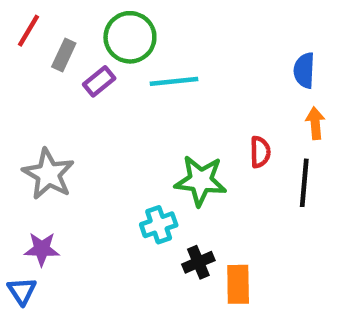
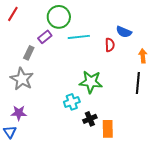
gray rectangle: (64, 55) -> (29, 53), moved
blue semicircle: (304, 70) -> (124, 32), moved, turned -70
red semicircle: (260, 152) -> (110, 45), moved

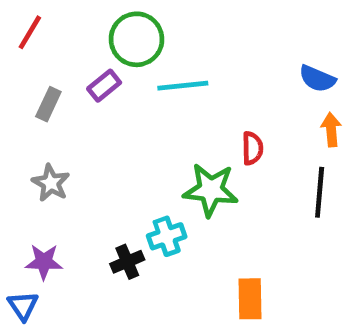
blue semicircle: (124, 32) -> (317, 79), moved
red semicircle: (110, 45) -> (252, 148), moved
gray rectangle: (29, 53) -> (48, 104), moved
gray star: (22, 79) -> (51, 183), size x0.7
black cross: (90, 119) -> (127, 262), moved

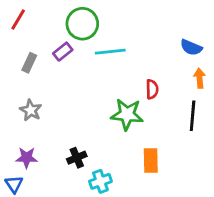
cyan cross: (167, 236) -> (100, 181), moved
orange rectangle: (250, 299) -> (151, 160), moved

